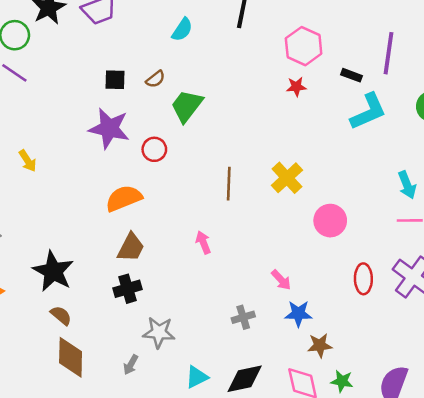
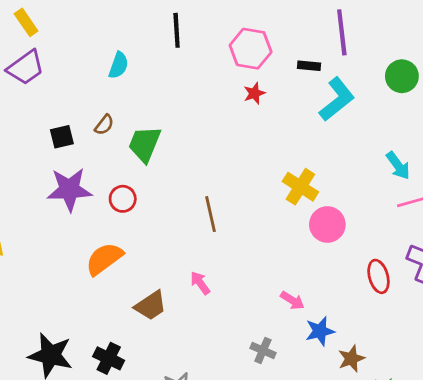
yellow cross: (287, 178) -> (300, 187), moved
brown trapezoid: (131, 248) -> (151, 306), moved, turned 44
black cross: (127, 289) -> (109, 358), moved, turned -32
gray cross: (243, 317) -> (263, 350), turned -35

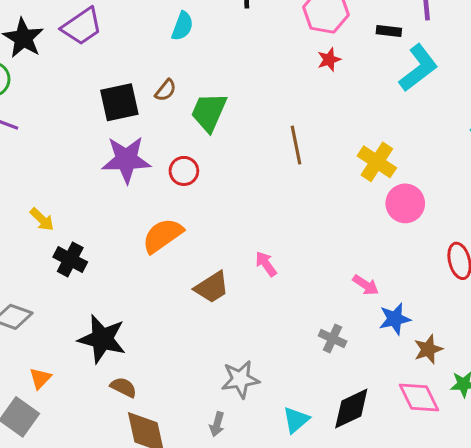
black square: (62, 137) -> (119, 102), size x1.5
brown line: (210, 214) -> (296, 145), moved
black cross: (109, 358) -> (70, 260), moved

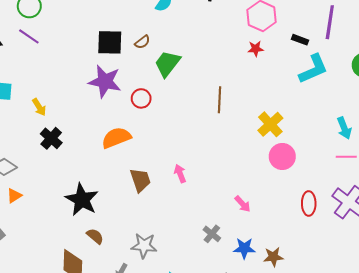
brown trapezoid: (212, 287) -> (140, 180), turned -90
blue star: (395, 319) -> (244, 248), moved
black star: (102, 339) -> (82, 200), moved
orange triangle: (40, 378) -> (14, 196), moved
brown semicircle: (123, 387) -> (95, 236), moved

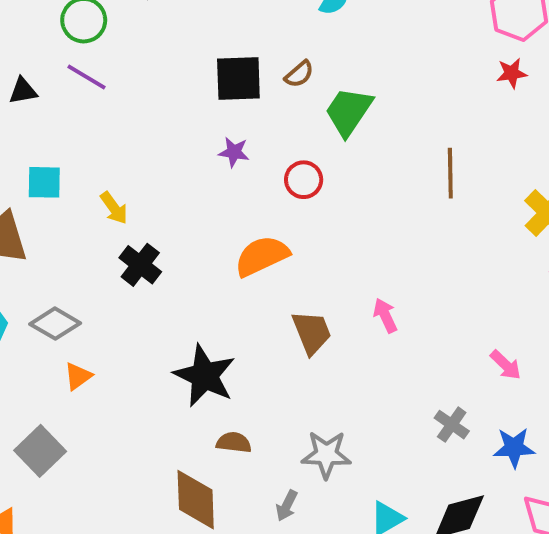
purple star: (105, 81) -> (234, 152), size x0.5
brown semicircle: (95, 236) -> (234, 443), turned -30

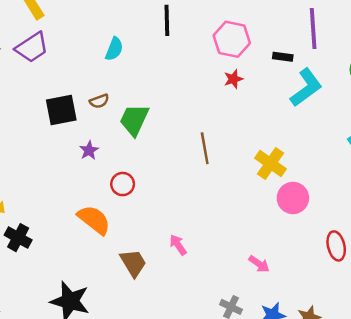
brown semicircle: (299, 74) -> (99, 101), turned 30
purple star: (234, 152) -> (89, 150), moved, turned -30
red circle: (304, 180) -> (123, 184), moved
orange semicircle: (262, 256) -> (94, 220), turned 72

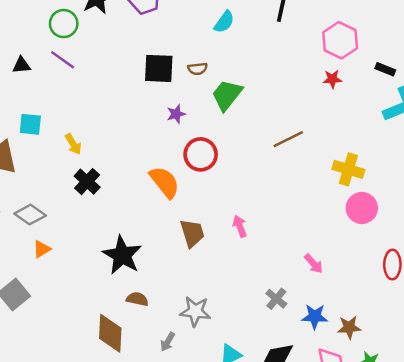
brown line: (205, 148) -> (288, 139), turned 60
yellow cross: (271, 163) -> (348, 169), turned -32
red circle: (123, 184) -> (201, 154), size x1.4

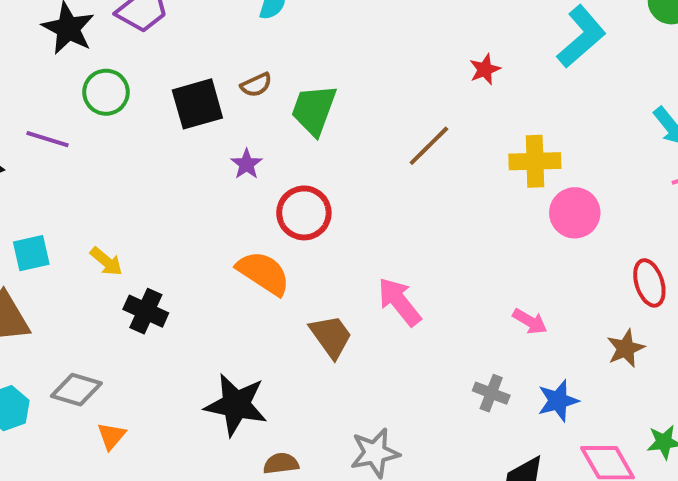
green circle: (64, 24) -> (106, 92), moved
red star: (332, 79) -> (485, 69), moved
pink arrow: (240, 226) -> (399, 302), size x1.5
brown star: (349, 327) -> (626, 348), moved

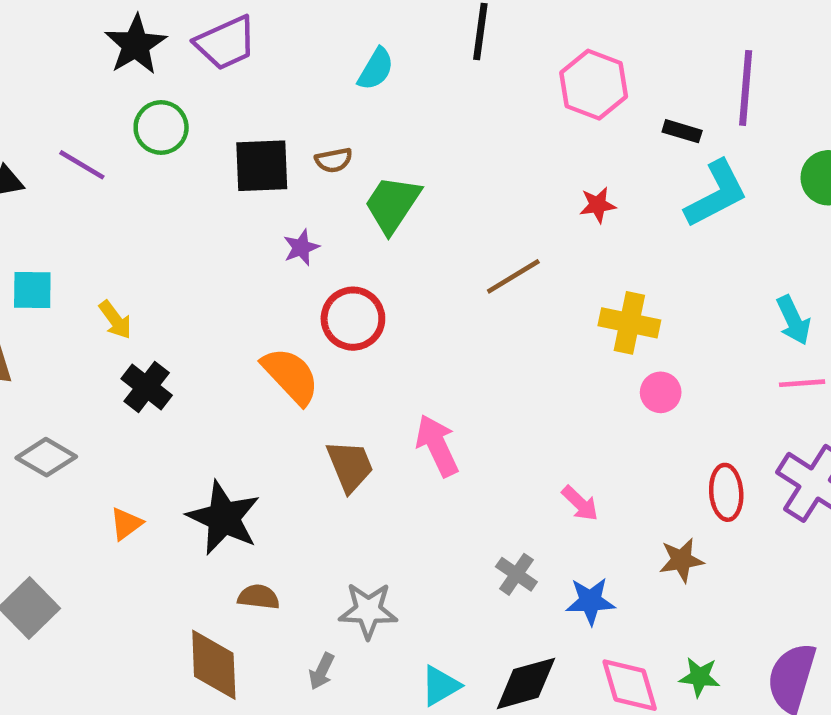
pink circle: (575, 213) -> (661, 392), size x0.7
orange triangle: (111, 436) -> (126, 524), moved

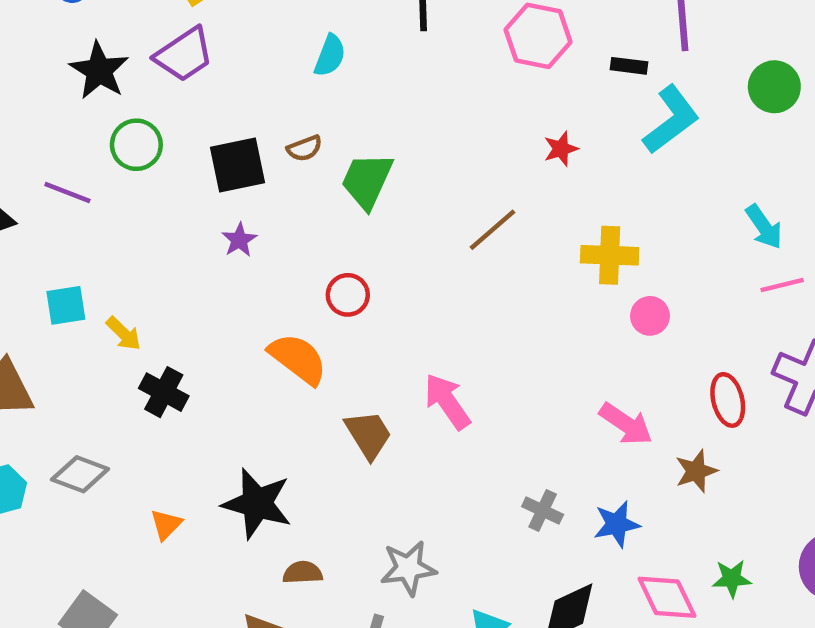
purple star: (301, 247) -> (239, 240), moved
cyan square: (32, 290) -> (66, 305), moved
red circle: (353, 319) -> (348, 295), size x0.7
pink arrow: (580, 503) -> (626, 424), moved, size x1.4

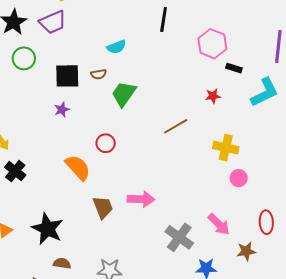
cyan semicircle: (330, 56) -> (117, 47), moved, turned 36
black rectangle: (629, 66) -> (234, 68), moved
pink arrow: (447, 401) -> (141, 199), turned 116
gray cross: (543, 510) -> (179, 237), moved, size x1.6

